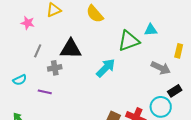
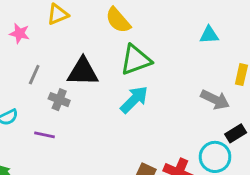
cyan triangle: (151, 30) -> (209, 35), moved
green triangle: (129, 41) -> (136, 60), moved
gray cross: (55, 68) -> (59, 100), turned 32

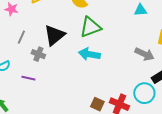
black triangle: (83, 72) -> (54, 35), turned -40
cyan arrow: (134, 100) -> (89, 54), turned -125

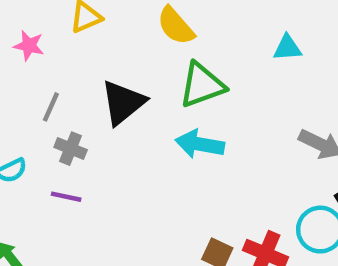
cyan triangle: (140, 10) -> (287, 48), moved
gray cross: (38, 54) -> (71, 149), moved

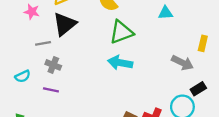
black triangle: (123, 103) -> (65, 24), moved
gray line: (51, 107) -> (43, 43), turned 56

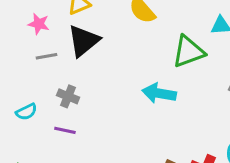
green triangle: (121, 32) -> (188, 52), moved
gray line: (43, 43) -> (46, 56), moved

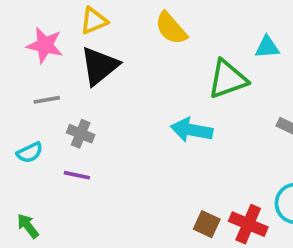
pink star: (39, 24) -> (45, 45), size x1.4
gray line: (46, 56) -> (47, 100), moved

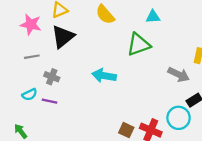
cyan triangle: (267, 47) -> (153, 17), moved
cyan arrow: (192, 130) -> (104, 76), moved
cyan semicircle: (30, 153) -> (30, 95), moved

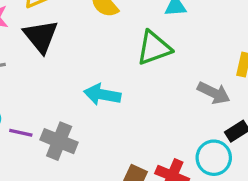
black triangle: (63, 37) -> (41, 36), turned -30
gray cross: (52, 77) -> (59, 141), moved, size x1.5

